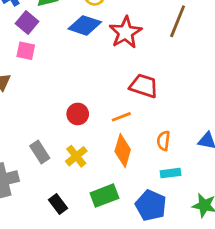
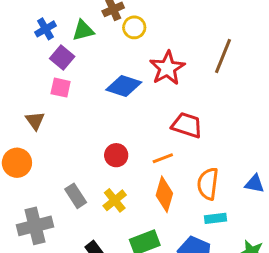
blue diamond: (85, 25) -> (124, 86), moved
orange semicircle: (163, 141) -> (208, 184), size x1.5

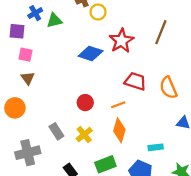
green triangle: (83, 30) -> (54, 21), moved
purple square: (62, 57) -> (17, 31), moved, turned -35
pink square: (61, 88) -> (26, 55), moved
orange semicircle: (208, 184) -> (168, 88), moved, turned -30

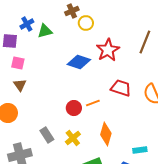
orange line: (118, 105) -> (93, 103), moved

